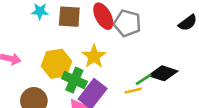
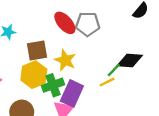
brown square: (69, 17) -> (37, 51), moved
green cross: (74, 80) -> (53, 85), turned -30

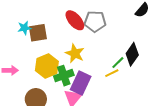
brown square: (37, 51) -> (38, 33), moved
black diamond: (130, 61) -> (132, 54), turned -60

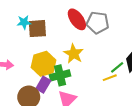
purple rectangle: (81, 83) -> (43, 85), moved, size x0.7

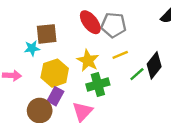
cyan star: (24, 22) -> (32, 48), moved
green cross: (60, 75) -> (98, 84), moved
yellow line: (110, 78) -> (120, 55), moved

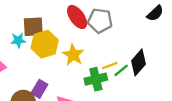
yellow line: (120, 55) -> (110, 66), moved
yellow hexagon: (55, 73) -> (45, 44), moved
green cross: (98, 84) -> (96, 79), moved

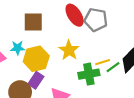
cyan star: (18, 40) -> (18, 48), moved
yellow hexagon: (45, 44) -> (36, 59), moved

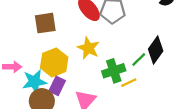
cyan star: (18, 48) -> (34, 82), moved, size x1.5
yellow line: (103, 62) -> (129, 83), moved

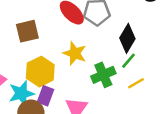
black diamond: (156, 50) -> (127, 38), moved
yellow line: (129, 83) -> (136, 83), moved

